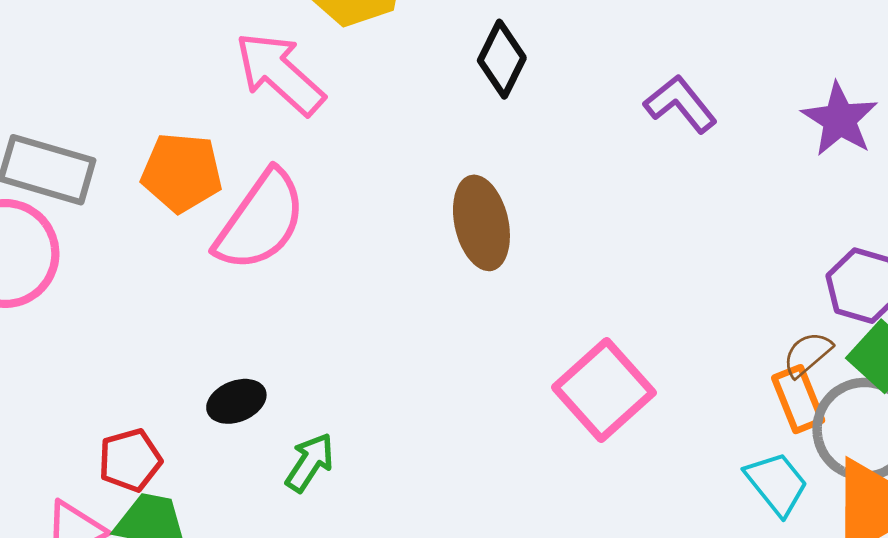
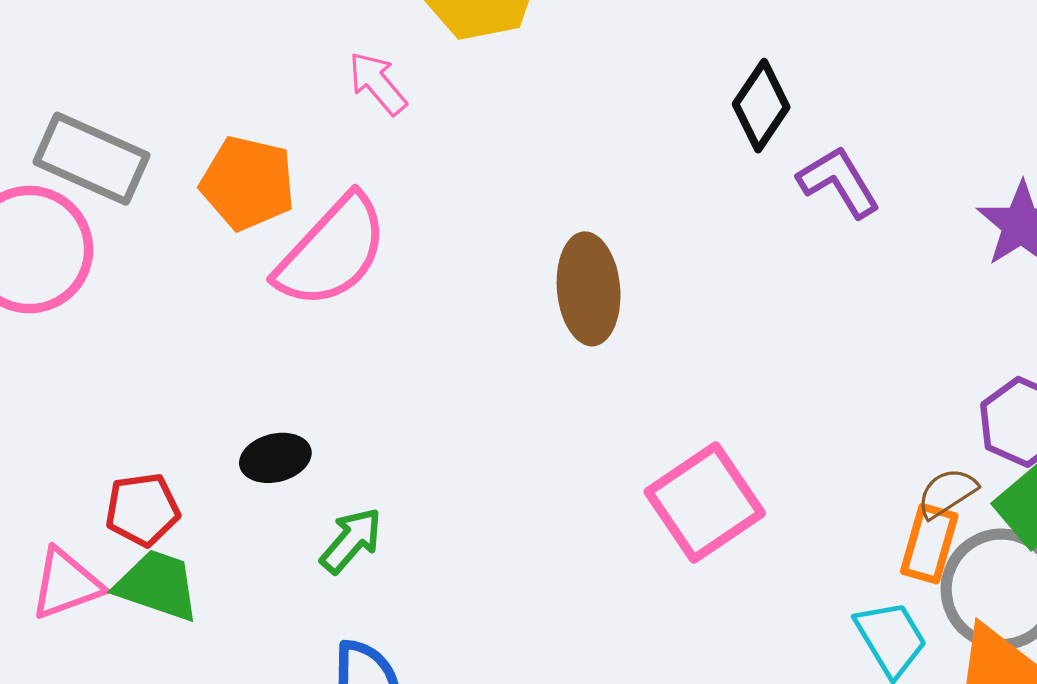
black diamond: (502, 59) -> (761, 106), moved
pink arrow: (280, 73) -> (378, 83), size x0.6
orange rectangle: (798, 399) -> (929, 544), turned 30

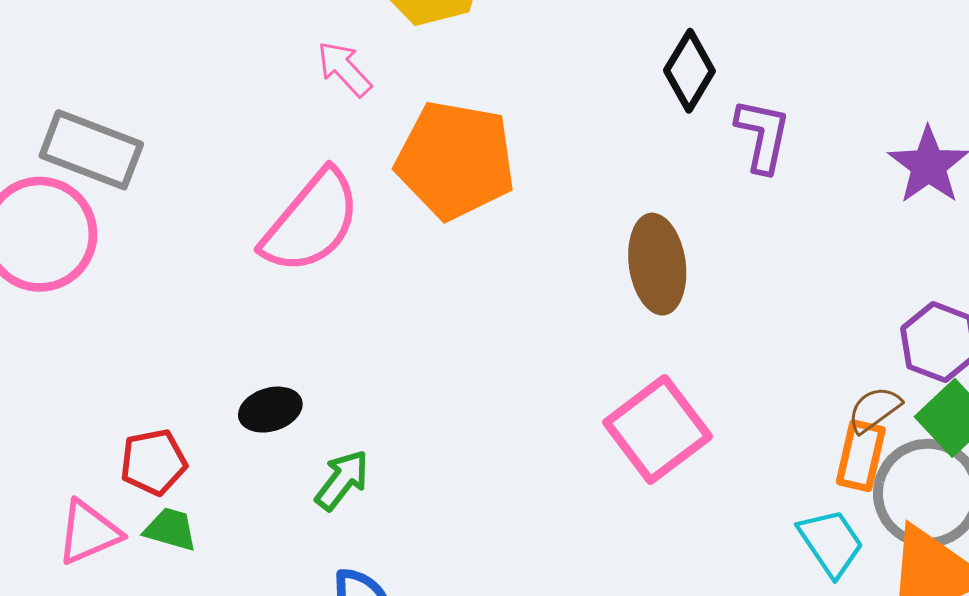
purple L-shape: (839, 182) -> (763, 135), turned 46
orange pentagon: (248, 183) -> (455, 160), moved, size x1.4
brown ellipse: (589, 289) -> (657, 264), moved
green trapezoid: (157, 585) -> (171, 529), size x0.7

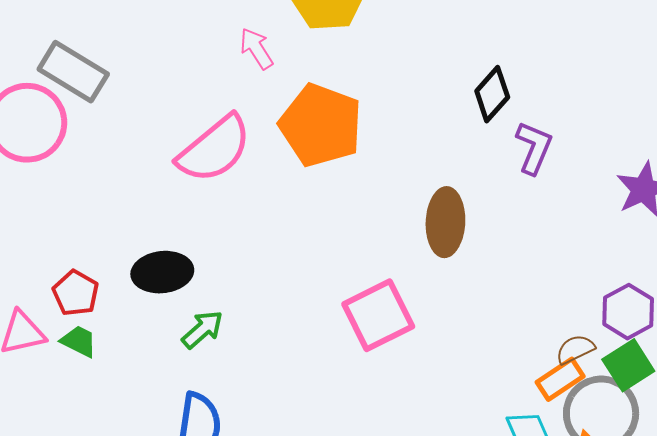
black ellipse: (270, 410) -> (162, 272), size x1.4
pink square: (658, 429) -> (378, 315), moved
orange rectangle: (861, 456) -> (560, 379), turned 33
red pentagon: (153, 462) -> (76, 293), turned 30

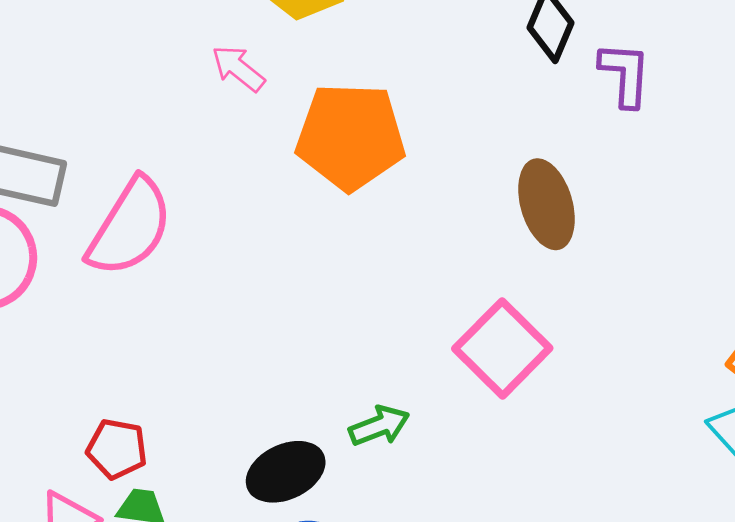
pink semicircle: (214, 149) -> (130, 227), moved
black ellipse: (162, 272) -> (286, 472), moved
green arrow: (202, 329) -> (379, 426), moved, turned 39

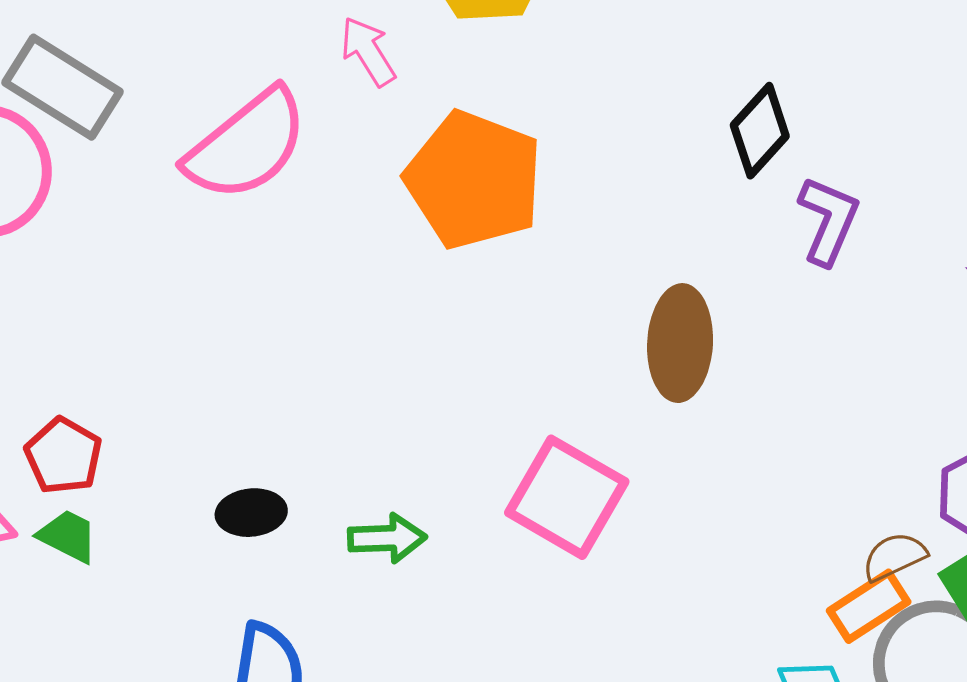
pink semicircle: (130, 227) -> (247, 145), moved
pink square: (502, 348) -> (567, 497), turned -34
black ellipse: (286, 472) -> (251, 513), moved, size x0.7

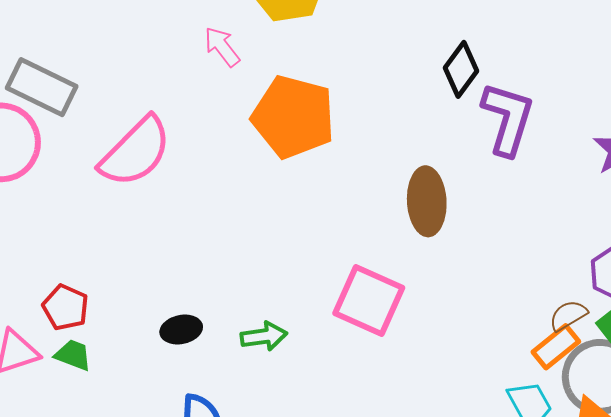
pink semicircle: (247, 145) -> (135, 152), moved
purple L-shape: (828, 220) -> (508, 119), size x1.4

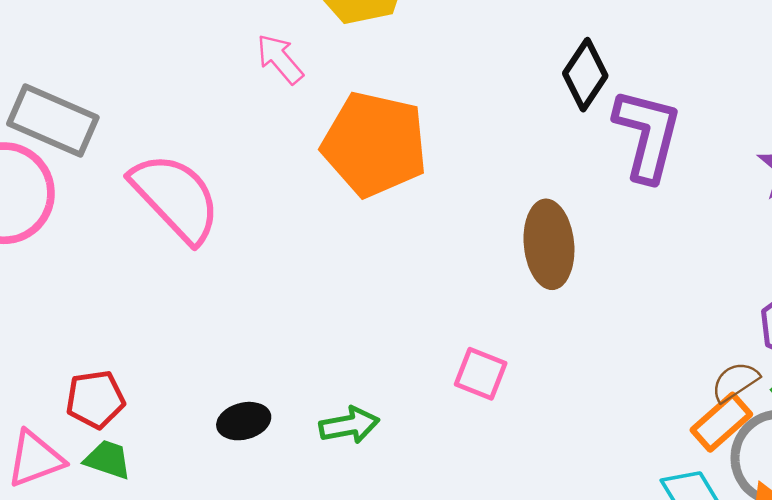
pink semicircle: (135, 152) -> (176, 198), turned -86
pink square: (369, 301) -> (481, 374), size x0.6
red pentagon: (65, 307) -> (95, 399), turned -30

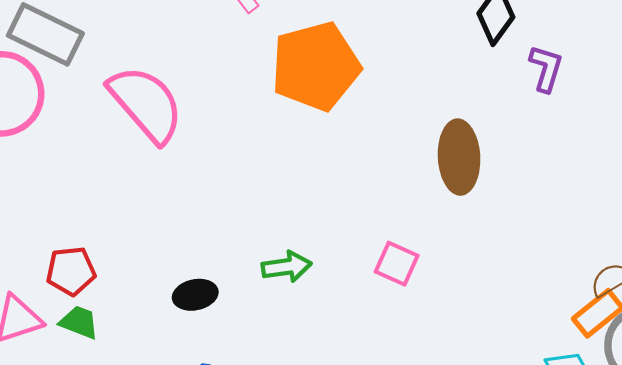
purple L-shape: (647, 135) -> (546, 68), size x0.6
orange pentagon: (375, 144) -> (316, 66), turned -30
green arrow: (349, 425) -> (287, 267), moved

